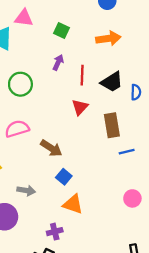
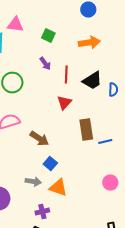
purple arrow: (58, 62) -> (45, 64), turned 120
brown rectangle: (112, 125) -> (86, 130), moved
gray arrow: (26, 190) -> (33, 182), moved

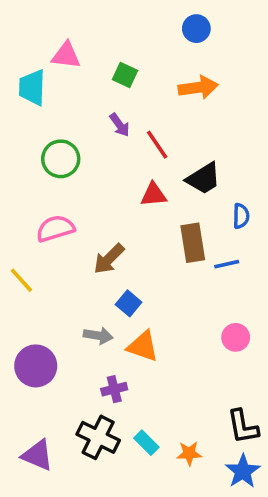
red line: (66, 75) -> (157, 145), turned -36
black trapezoid: (92, 81) -> (203, 178), moved
blue semicircle: (113, 90) -> (241, 216), moved
red triangle: (64, 103) -> (154, 195), turned 42
brown arrow: (39, 139) -> (109, 259), turned 102

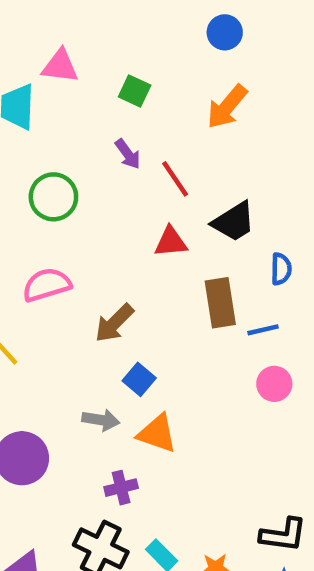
orange arrow: (198, 87) -> (227, 107), turned 138
pink circle: (236, 337) -> (274, 384), moved
black L-shape: (243, 427) -> (283, 535), turned -72

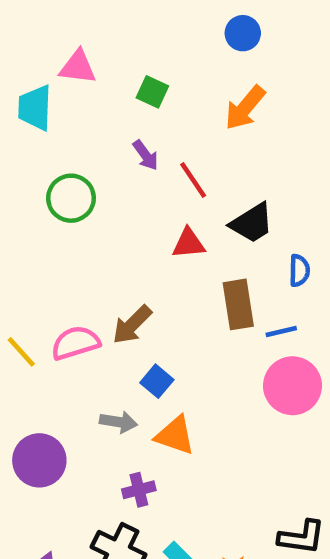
pink semicircle: (47, 285) -> (76, 343), moved
pink circle: (274, 384) -> (292, 386), size x1.6

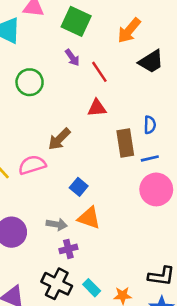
green square: (152, 92) -> (76, 21), size x1.6
black trapezoid: (252, 223) -> (151, 62), moved
blue semicircle: (299, 270) -> (150, 125), moved
brown arrow: (132, 325) -> (59, 139), moved
gray arrow: (118, 422) -> (57, 224), moved

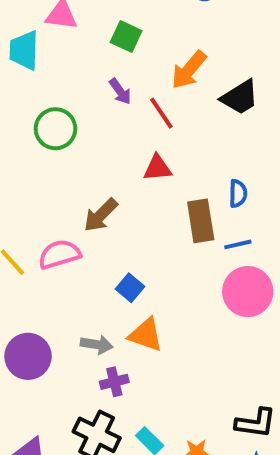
green square: (76, 21) -> (126, 37), size x0.7
orange arrow: (129, 30) -> (189, 70), moved

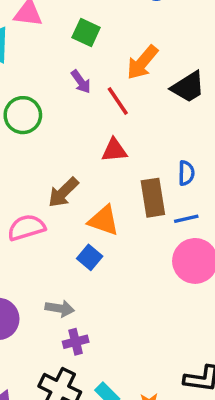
orange triangle: (146, 335) -> (104, 221), moved

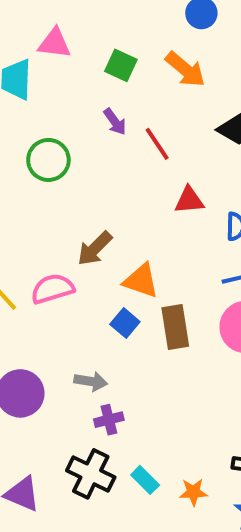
orange arrow: (142, 62) -> (185, 69), moved, turned -90
red triangle: (114, 150) -> (189, 200), moved
brown rectangle: (153, 198) -> (175, 327), moved

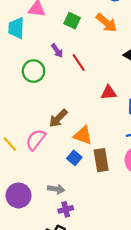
purple arrow: (115, 122) -> (57, 51), moved
red line: (157, 144) -> (79, 62), moved
pink semicircle: (52, 289) -> (36, 140), turned -35

